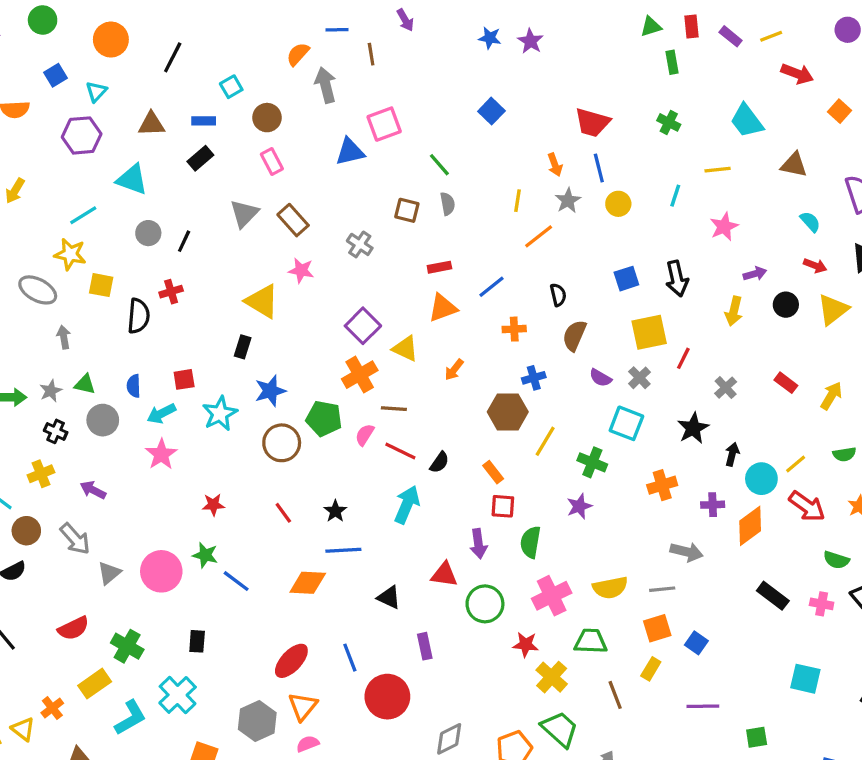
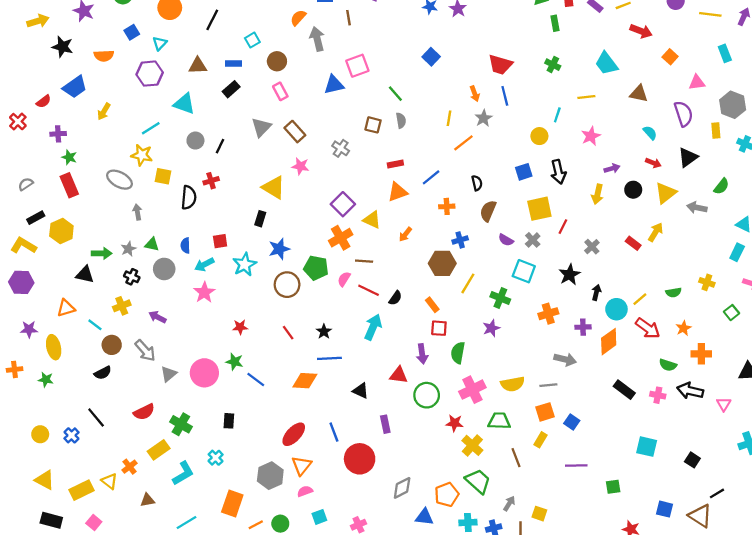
yellow circle: (618, 204) -> (539, 136), moved
yellow arrow: (831, 396) -> (656, 232), moved
cyan cross: (178, 695) -> (216, 458), size x0.6

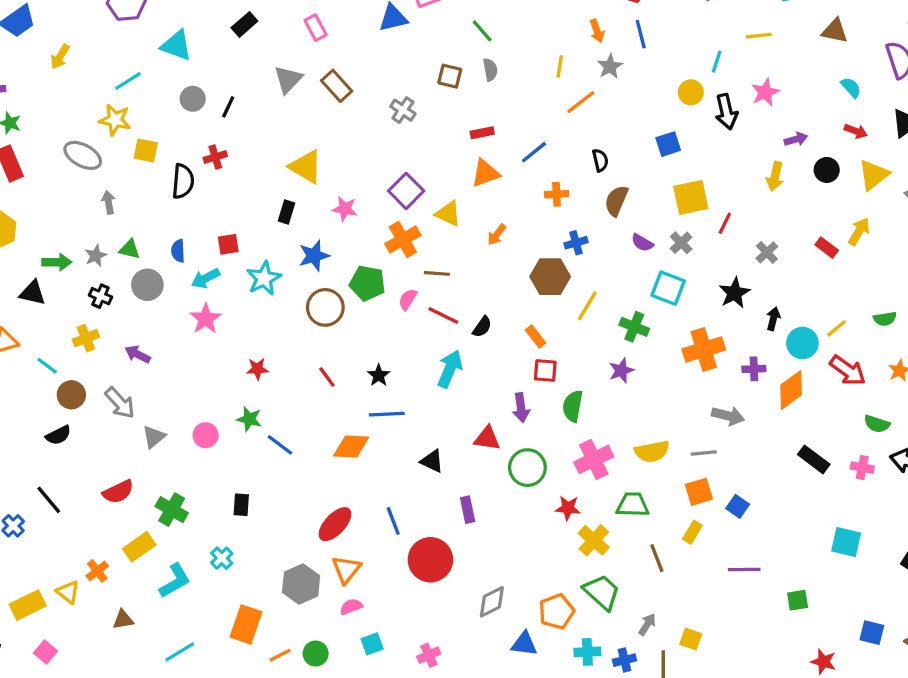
pink star: (300, 166) -> (345, 209), moved
black arrow: (558, 172) -> (726, 112), moved
orange cross: (548, 314) -> (704, 349), size x1.4
pink circle: (204, 373) -> (206, 435), size x0.6

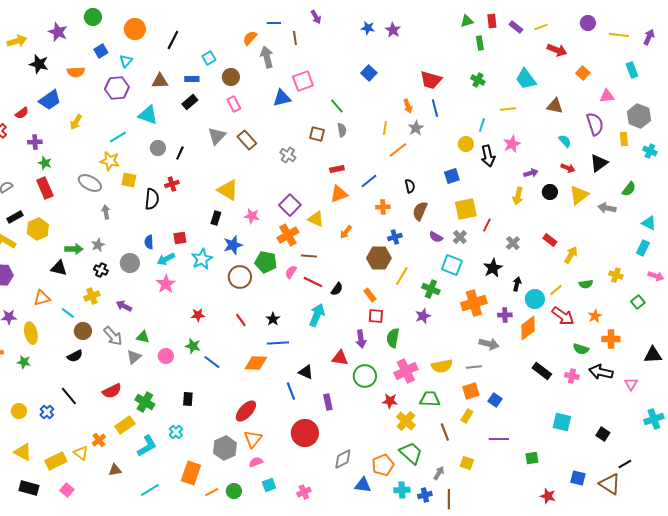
yellow arrow: (859, 231) -> (571, 255), moved
green triangle: (130, 249) -> (143, 337), moved
blue line: (393, 521) -> (291, 391), moved
yellow square: (691, 639) -> (467, 463), moved

